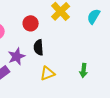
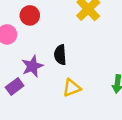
red circle: (31, 23) -> (30, 15), moved

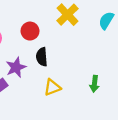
red circle: (30, 15) -> (30, 31), moved

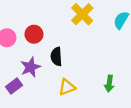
red circle: (30, 31) -> (34, 34), moved

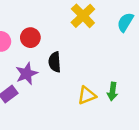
yellow triangle: (67, 87) -> (87, 95), moved

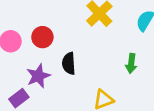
green arrow: (112, 92) -> (131, 63), moved

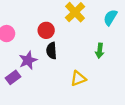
red circle: (42, 37) -> (46, 30), moved

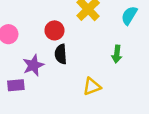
purple rectangle: (13, 77) -> (16, 85), turned 32

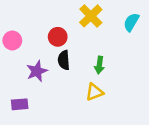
green arrow: (117, 54) -> (99, 65), moved
purple rectangle: (16, 85) -> (20, 104), moved

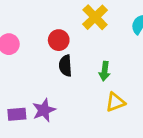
purple star: (37, 71) -> (44, 110), moved
yellow triangle: (94, 92) -> (115, 102), moved

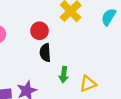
green arrow: (105, 71) -> (64, 75), moved

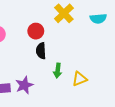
cyan semicircle: (109, 17) -> (98, 19), turned -126

